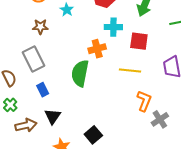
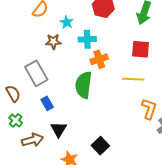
brown star: (40, 27) -> (53, 42), moved
cyan cross: (113, 27) -> (87, 39), moved

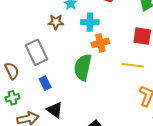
green cross: (16, 120) -> (12, 98), turned 32
black triangle: (59, 129) -> (55, 110), turned -30

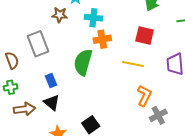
blue rectangle: (45, 83) -> (51, 80), moved

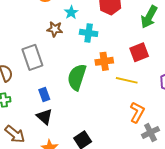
red square: (145, 35) -> (139, 52), turned -36
orange cross: (102, 39) -> (104, 61), moved
brown arrow: (24, 109) -> (15, 134), moved, turned 45

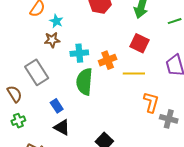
cyan star: (71, 12) -> (56, 21), moved
cyan cross: (89, 33) -> (79, 53), moved
red square: (139, 52) -> (139, 43), turned -30
gray cross: (150, 132) -> (169, 119), turned -36

